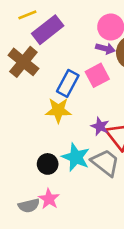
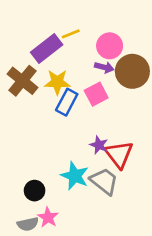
yellow line: (27, 15) -> (71, 34), moved
yellow star: (58, 110) -> (57, 82), moved
black circle: (48, 164) -> (35, 191), moved

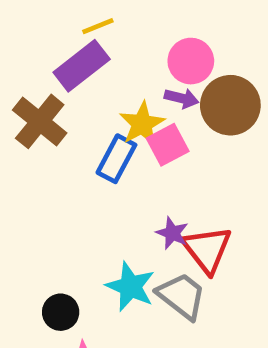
yellow line: (71, 34) -> (98, 26), moved
yellow star: (57, 82) -> (142, 124), moved, turned -30

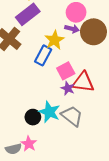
pink square: (168, 145) -> (66, 71), moved
red triangle: (207, 249) -> (83, 82), moved, turned -45
black circle: (61, 312) -> (33, 117), moved

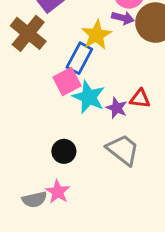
pink square: (66, 71) -> (67, 82), moved
red triangle: (83, 82) -> (140, 99), size x0.6
cyan star: (49, 112) -> (89, 97), moved

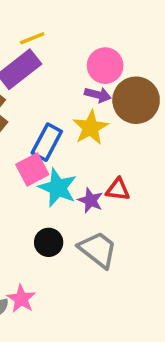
yellow star: (96, 35) -> (91, 128), moved
black circle: (64, 151) -> (49, 242), moved

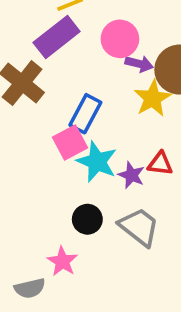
pink circle: (105, 66) -> (120, 39), moved
yellow star: (91, 128) -> (153, 98), moved
pink star: (21, 299) -> (62, 261), moved

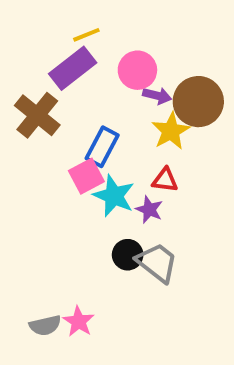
red triangle: (160, 164) -> (165, 180), moved
black circle: (87, 219) -> (128, 255), moved
pink star: (62, 261) -> (79, 321), moved

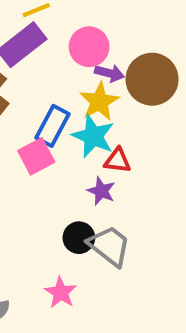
yellow star: (171, 131) -> (99, 102), moved
cyan star: (114, 196) -> (93, 136), moved
pink star: (79, 321) -> (61, 293), moved

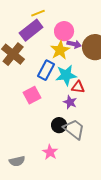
yellow star: (99, 102) -> (60, 50), moved
cyan star: (93, 136) -> (66, 75), turned -30
pink square: (36, 156) -> (32, 95), moved

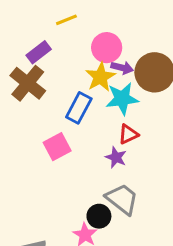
purple rectangle: (31, 30) -> (39, 52), moved, size x0.7
cyan star: (66, 75) -> (122, 99), moved
red triangle: (78, 87) -> (128, 134), turned -32
black circle: (59, 125) -> (99, 216), moved

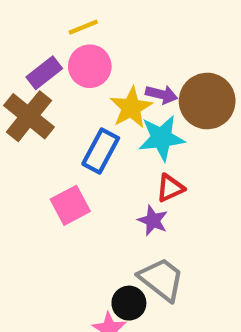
pink circle: (107, 48) -> (90, 66), moved

